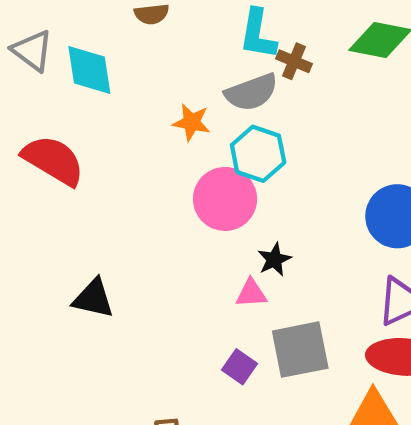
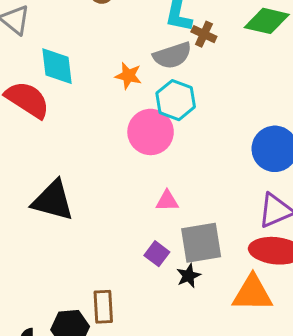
cyan diamond: (89, 70) -> (57, 66), moved
black star: (274, 259) -> (189, 276), moved
black triangle: (93, 298) -> (53, 201), size x1.4

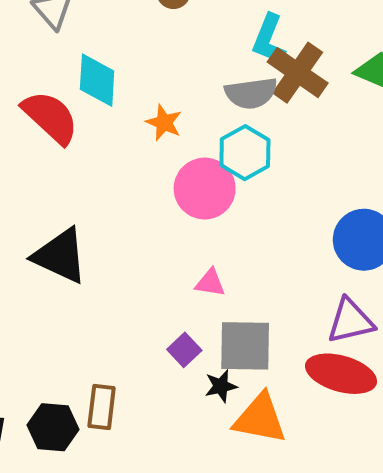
brown cross: (204, 34) -> (298, 73), size x1.8
orange star: (128, 76) -> (164, 123), moved
orange triangle: (253, 293) -> (260, 419), moved

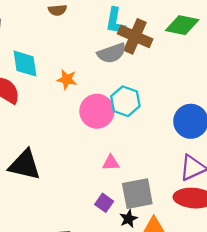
cyan hexagon: (245, 153) -> (125, 101), moved

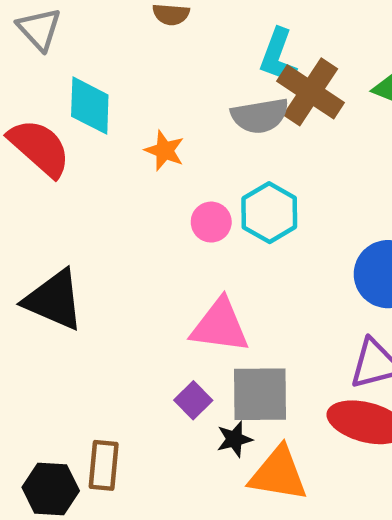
pink circle: (97, 111) -> (211, 222), size x0.6
pink triangle: (111, 163) -> (220, 326), size x1.8

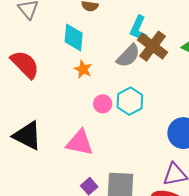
cyan diamond: (90, 106) -> (74, 38), moved
gray semicircle: (260, 116) -> (128, 56), turned -40
pink triangle: (220, 326) -> (80, 143), moved

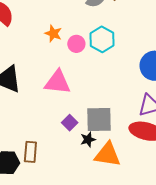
orange star: (83, 69) -> (53, 34), moved

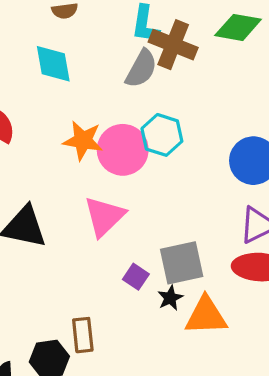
orange star: (53, 34) -> (83, 140), size x1.4
pink circle: (76, 44) -> (123, 150), size x1.8
pink triangle: (58, 82) -> (104, 216), turned -40

